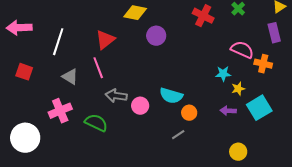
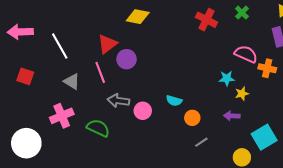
purple circle: (156, 36) -> (127, 59), moved
white line: (58, 42) -> (60, 46), turned -48
cyan semicircle: (171, 96) -> (174, 101), size x0.7
cyan square: (259, 108) -> (264, 137), moved
gray line: (178, 135) -> (201, 142), moved

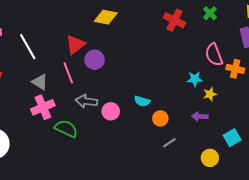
pink semicircle: (246, 54) -> (214, 55), turned -135
pink cross: (62, 116) -> (43, 107), moved
cyan square: (264, 137) -> (232, 138), size x0.7

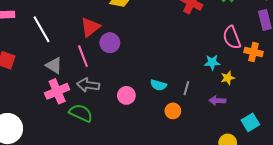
gray arrow: (86, 101) -> (88, 85), moved
orange circle: (160, 118) -> (173, 111), moved
gray line: (169, 143) -> (186, 88), moved, turned -40

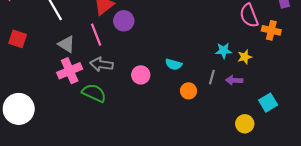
cyan star: (212, 62) -> (224, 51), moved
gray line: (186, 88) -> (212, 77), moved

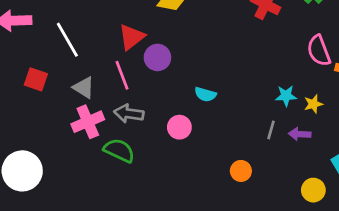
red square: (18, 39) -> (36, 79), moved
cyan semicircle: (174, 64) -> (205, 94), moved
orange circle: (189, 91) -> (241, 171), moved

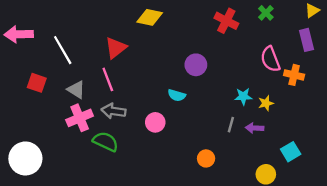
purple circle: (157, 57) -> (196, 65), moved

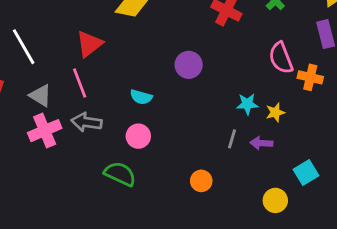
cyan semicircle: (177, 95) -> (141, 97), moved
green semicircle: (106, 142) -> (120, 174), moved

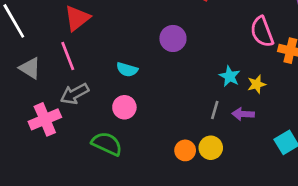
cyan star: (247, 104) -> (230, 76), turned 30
gray arrow: (87, 122) -> (74, 94), turned -36
pink cross: (45, 131) -> (45, 119), moved
yellow circle: (275, 200) -> (211, 148), moved

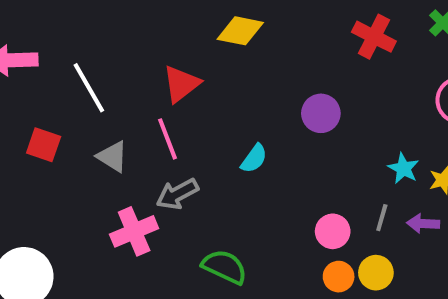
cyan semicircle: (127, 70) -> (254, 159), turned -70
pink circle: (124, 107) -> (333, 231), moved

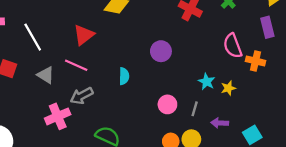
pink line: (167, 139) -> (76, 65), turned -45
cyan semicircle: (254, 159) -> (124, 76), turned -35
purple arrow: (423, 223) -> (220, 123), moved
pink circle: (333, 231) -> (167, 104), moved

